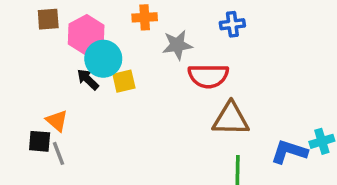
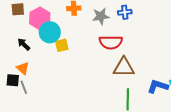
gray star: (177, 45) -> (101, 16), moved
black arrow: (88, 79) -> (24, 44), moved

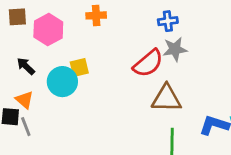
gray star: (101, 16) -> (175, 49), moved
cyan circle: (50, 32) -> (62, 82), moved
red semicircle: (111, 42) -> (148, 63), turned -40

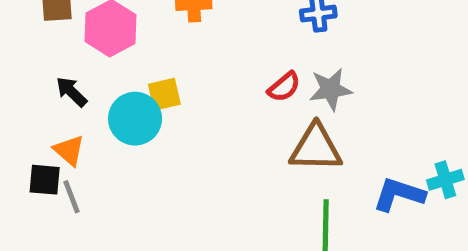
gray star: (175, 49) -> (331, 89), moved
red semicircle: (148, 63) -> (284, 87), size x0.6

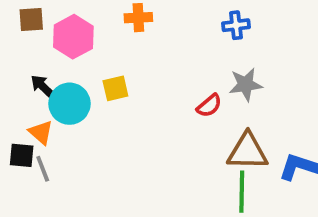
red semicircle: (284, 87) -> (209, 106), moved
cyan circle: (135, 119) -> (69, 104), moved
brown triangle: (316, 148) -> (247, 152), moved

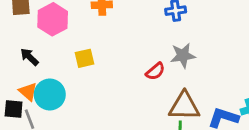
cyan circle: (69, 104) -> (50, 95), moved

